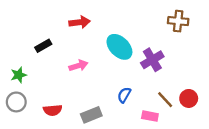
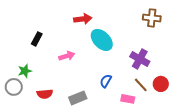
red arrow: (80, 22) -> (83, 19), moved
black rectangle: (43, 46) -> (37, 39), turned -32
purple cross: (152, 60) -> (140, 59), moved, turned -30
green star: (19, 75) -> (25, 71), moved

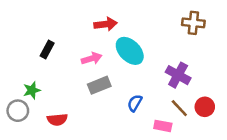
pink arrow: (67, 56) -> (92, 59), moved
gray rectangle: (78, 98) -> (99, 85), moved

